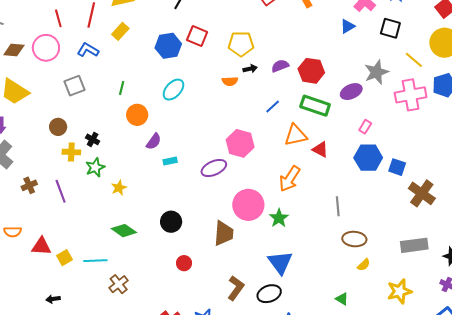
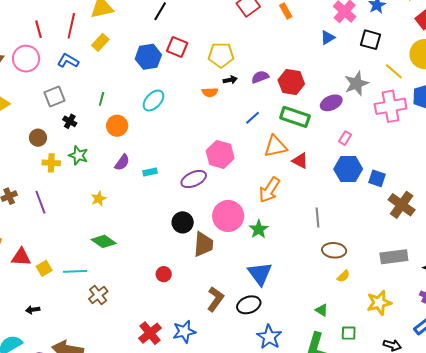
black cross: (93, 139) -> (70, 121), moved
purple semicircle: (154, 141) -> (122, 162), moved
green star: (95, 167) -> (78, 155), moved, turned -30
black circle: (171, 222) -> (183, 222), moved

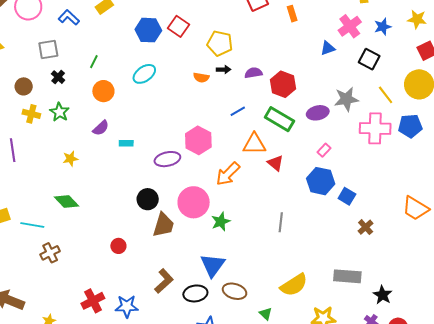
orange arrow: (269, 190) -> (228, 174), moved
brown cross: (402, 205) -> (366, 227), size x0.6
brown ellipse: (334, 250) -> (235, 291), moved
yellow semicircle: (343, 276) -> (294, 285), size x2.0

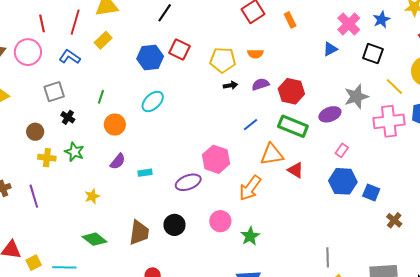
orange semicircle: (201, 78) -> (255, 54), moved
pink circle: (194, 202) -> (220, 221), size x0.7
gray line: (281, 222) -> (328, 257), moved
brown trapezoid: (163, 225) -> (139, 233), moved

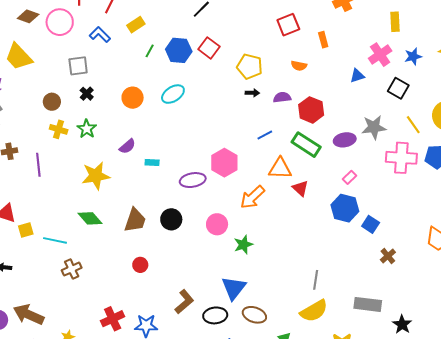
orange semicircle: (255, 54) -> (299, 66), moved
green line: (101, 97) -> (150, 51), moved
orange circle: (115, 125) -> (133, 98), moved
yellow star: (92, 196) -> (96, 176), size x1.8

